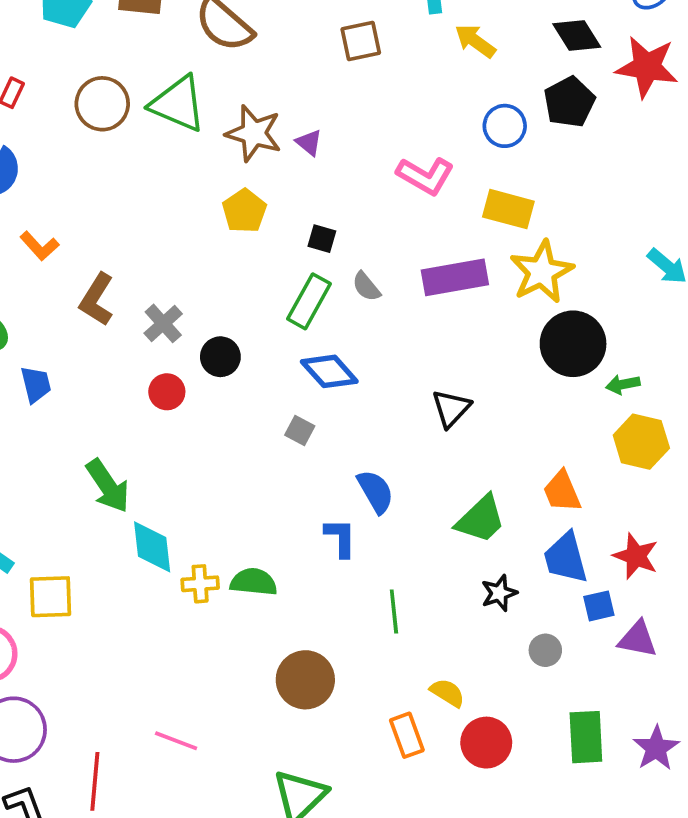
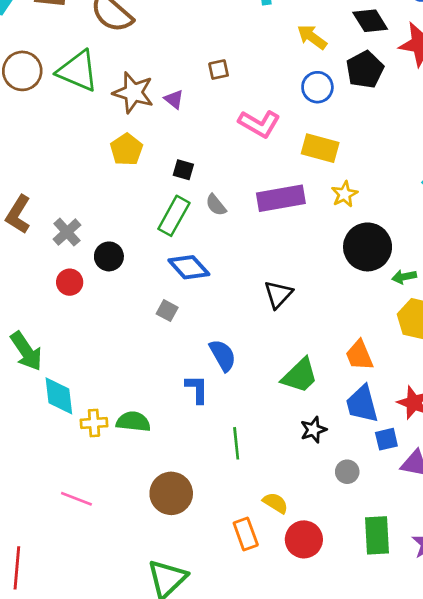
brown square: (361, 41) -> (219, 70), moved, size x0.7
yellow arrow: (475, 41) -> (312, 37), moved
yellow star: (542, 272) -> (345, 194), size x0.6
pink line: (176, 741) -> (76, 499), moved

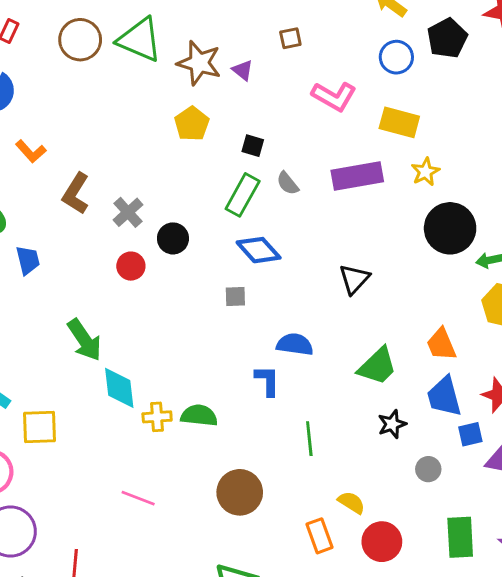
gray square: (167, 311) -> (235, 296), turned -30
blue semicircle: (223, 355) -> (295, 344), turned -52

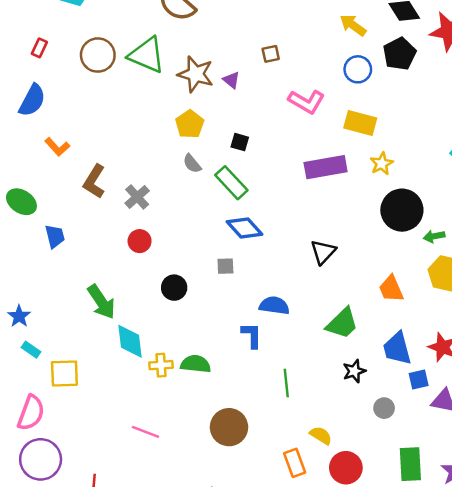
gray semicircle: (288, 183) -> (192, 164), moved
green rectangle: (243, 195) -> (231, 183), turned -72
black circle: (173, 238) -> (174, 288), moved
orange trapezoid: (441, 344) -> (391, 289), moved

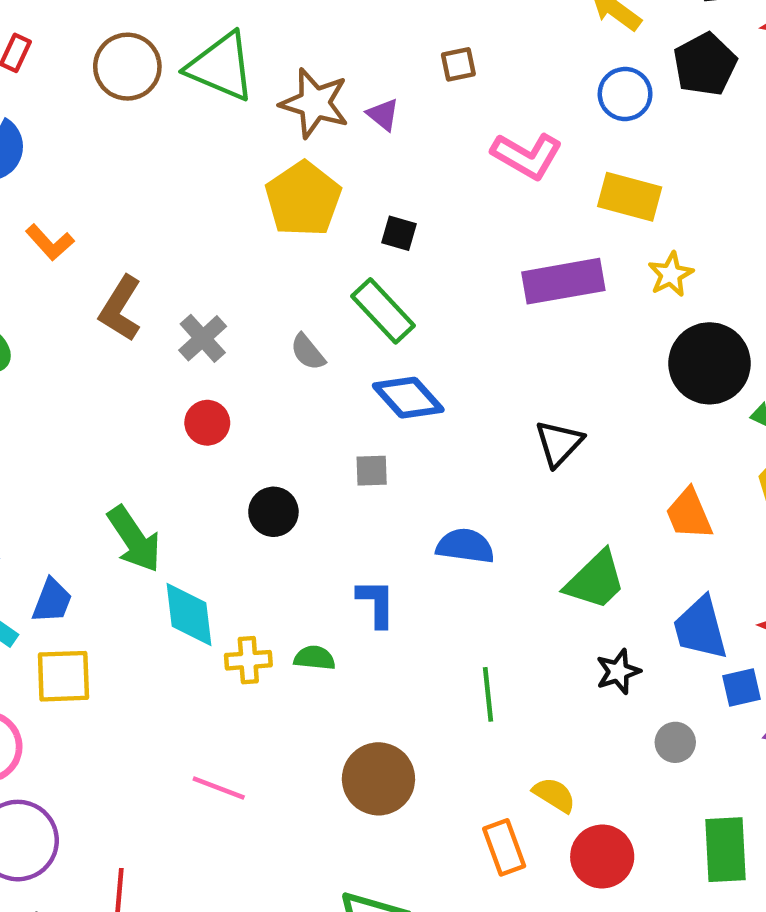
yellow pentagon: (190, 124) -> (303, 199), size x1.4
gray semicircle: (192, 164) -> (308, 352), moved
blue trapezoid: (55, 236) -> (52, 601), moved, turned 35
blue L-shape: (252, 335) -> (376, 603), moved
green semicircle: (196, 364) -> (315, 658), size x0.7

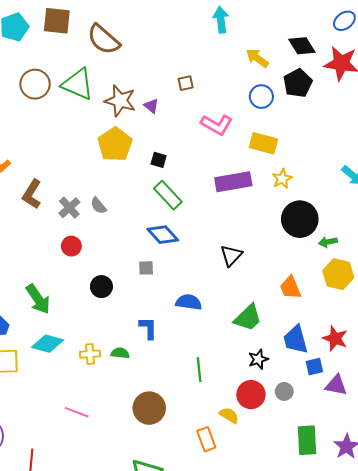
green rectangle: (383, 311) -> (168, 195), moved
gray semicircle: (308, 352) -> (98, 206), moved
cyan diamond: (189, 615) -> (47, 344), moved, turned -68
red circle: (602, 856) -> (251, 395), moved

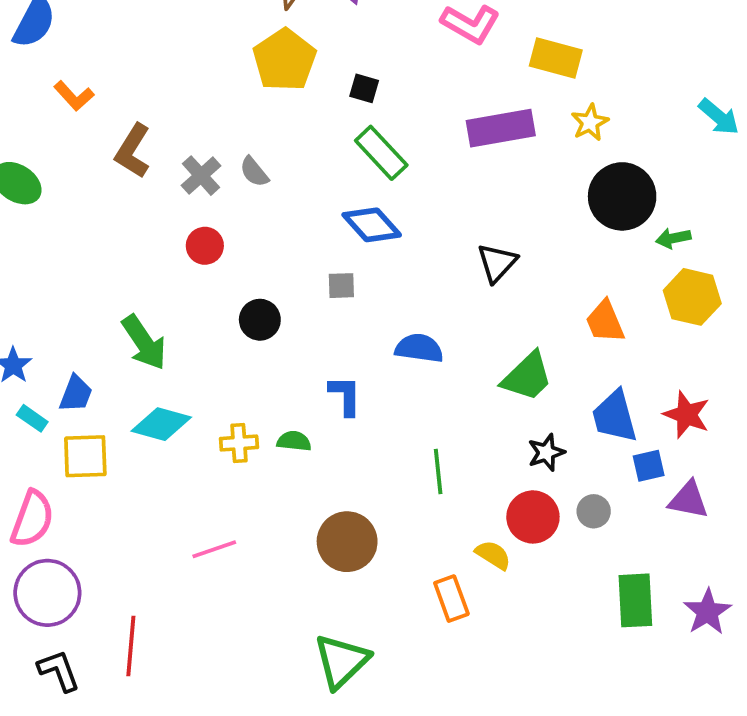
pink line: (77, 412) -> (214, 549), turned -40

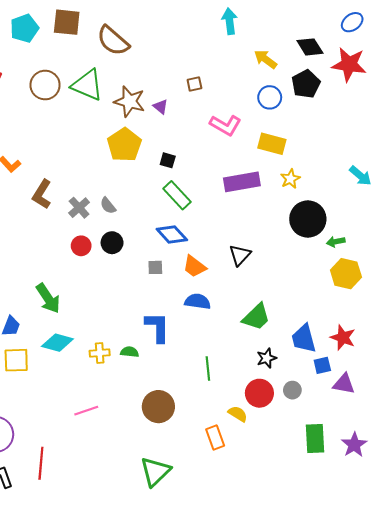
black circle: (260, 320) -> (112, 243), moved
orange trapezoid: (605, 322) -> (194, 266), moved, turned -30
blue L-shape: (345, 396) -> (157, 327), size x1.4

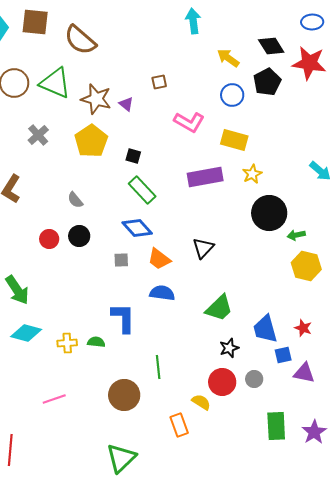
blue ellipse: (352, 22) -> (312, 22), turned 35
gray cross: (79, 208) -> (38, 135), moved
red star: (343, 338) -> (303, 328), size x0.7
green line: (208, 368) -> (158, 367), moved

